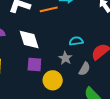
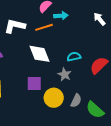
white diamond: (29, 40) -> (39, 54), moved
gray semicircle: (84, 69) -> (76, 101), moved

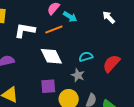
cyan arrow: (61, 16) -> (70, 17), turned 40

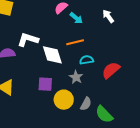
white arrow: (109, 17) -> (108, 16), moved
white L-shape: (25, 30) -> (28, 40), moved
orange line: (54, 30) -> (75, 42), moved

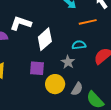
orange line: (75, 42) -> (88, 22), moved
white diamond: (52, 55) -> (45, 39), turned 65

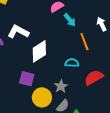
orange line: (88, 22) -> (84, 42), turned 72
gray star: (68, 62) -> (61, 86), moved

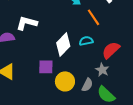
white diamond: (39, 51) -> (63, 45), moved
gray star: (61, 86) -> (102, 70), moved

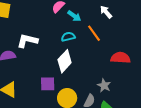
cyan semicircle: (86, 41) -> (68, 37), moved
red semicircle: (111, 50) -> (120, 58), moved, turned 48

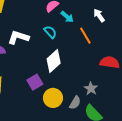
cyan semicircle: (68, 37) -> (50, 32), moved, turned 56
purple square: (48, 84) -> (35, 82), turned -35

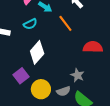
cyan semicircle: (50, 32) -> (30, 24), turned 112
gray semicircle: (75, 103) -> (63, 91), turned 48

